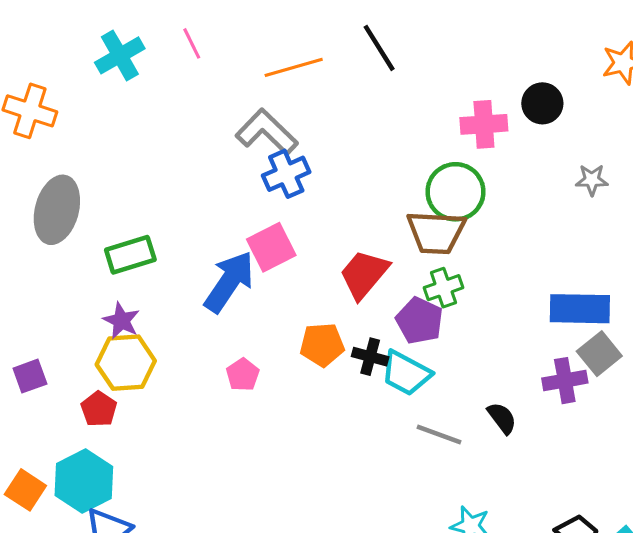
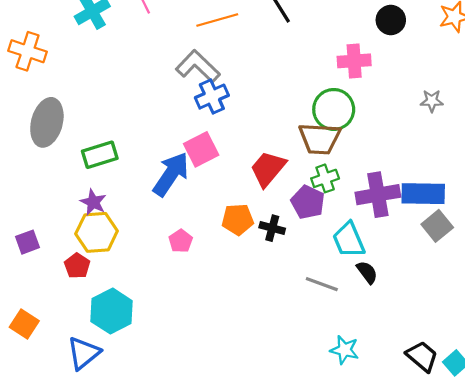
black circle: (542, 103) -> (391, 20), moved
cyan trapezoid: (406, 373) -> (349, 240), moved, turned 39
purple cross: (565, 381) -> (378, 195), moved, size x1.4
cyan hexagon: (84, 481) -> (112, 311), moved

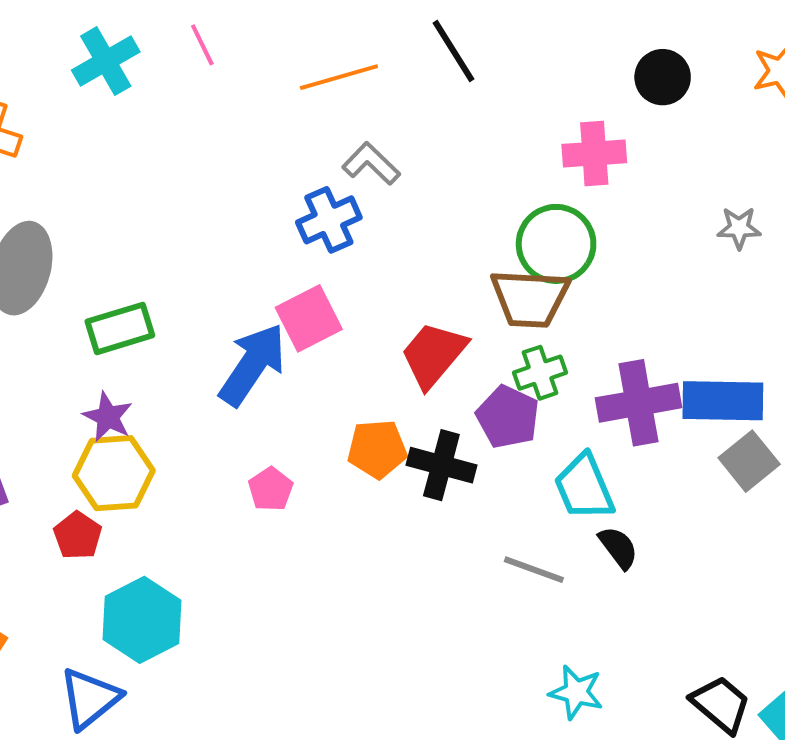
gray L-shape: (198, 66) -> (371, 164), moved, size x0.7
black cross: (272, 228) -> (441, 465), size x1.4

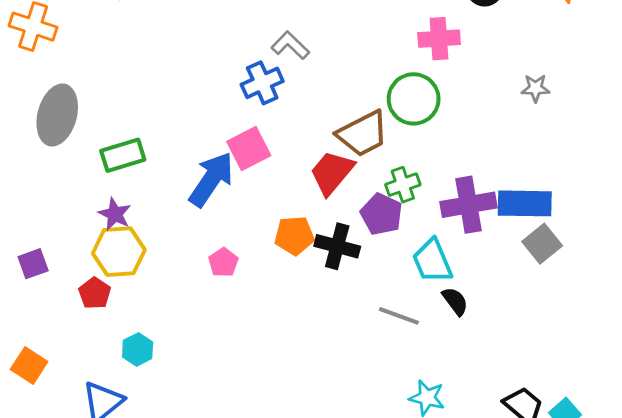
brown trapezoid: (530, 298) -> (363, 134), moved, turned -30
cyan hexagon: (142, 620) -> (138, 349), size x0.6

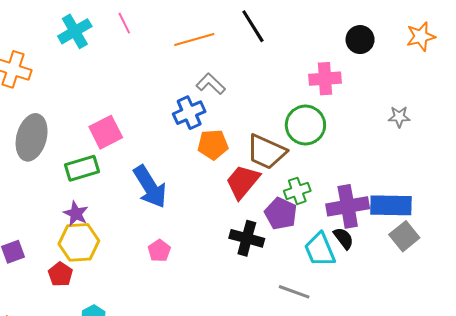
brown trapezoid: (363, 134) -> (266, 152), turned 51
pink square: (249, 148) -> (106, 132), moved
blue arrow: (211, 179) -> (150, 187), turned 114
orange pentagon: (294, 236) -> (213, 145), moved
black semicircle: (455, 301) -> (344, 238), moved

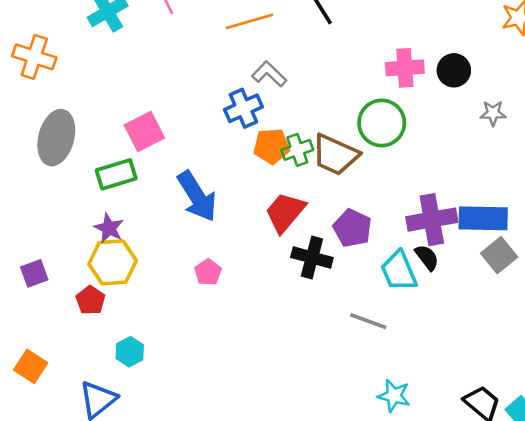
black circle: (360, 40) -> (454, 70), moved
red trapezoid: (243, 182) -> (285, 212), moved
green cross: (297, 191) -> (297, 150), moved

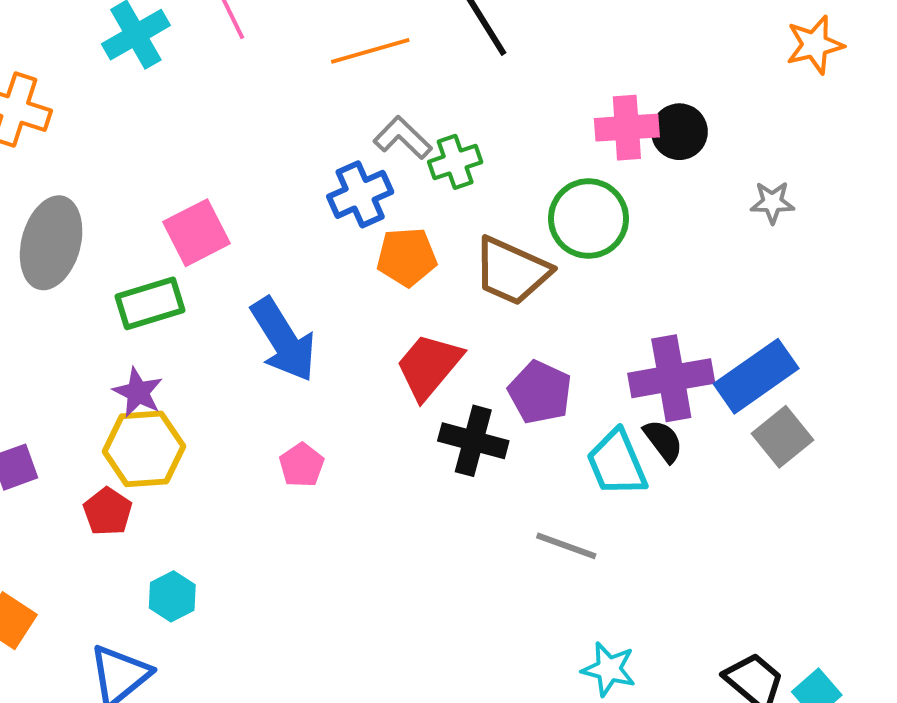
black circle: (454, 70) -> (679, 132), moved
green cross: (297, 150) -> (455, 162), moved
blue rectangle: (483, 218) -> (756, 376), turned -36

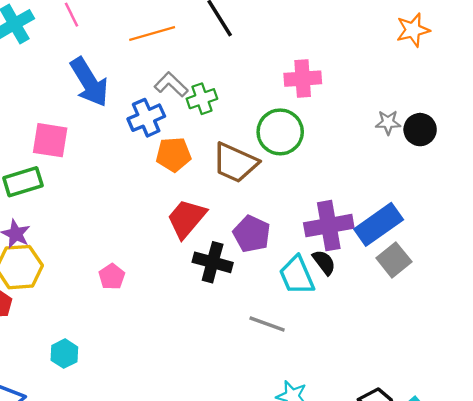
black circle: (679, 132) -> (420, 130), moved
pink square: (197, 233) -> (50, 140), turned 36
blue arrow: (283, 340) -> (89, 82), moved
cyan hexagon: (172, 596) -> (64, 354), moved

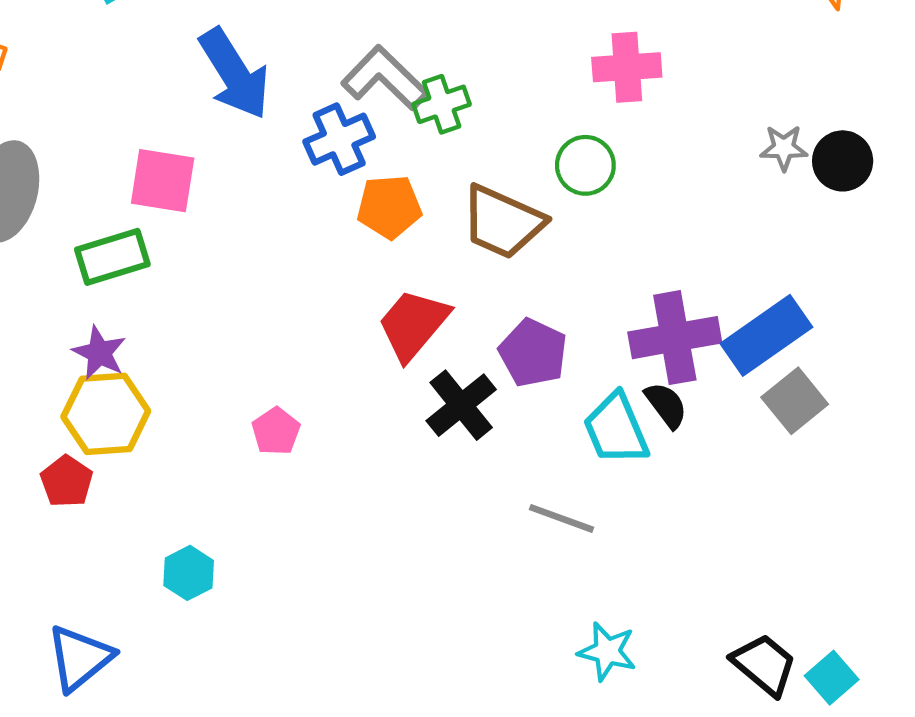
gray L-shape: (171, 84) -> (385, 78), size x1.4
green circle: (280, 132) -> (585, 165), size x0.7
black cross: (213, 262) -> (461, 405), turned 36

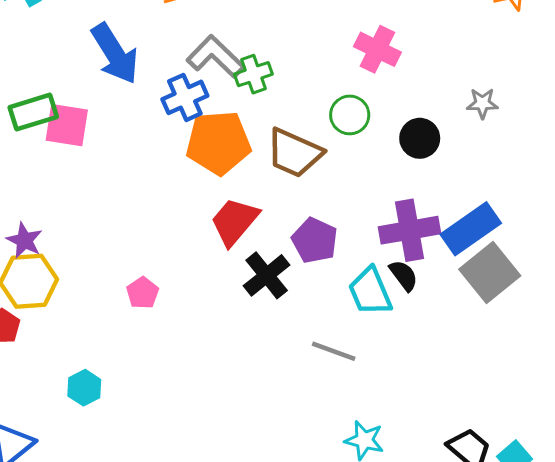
pink cross: (627, 67) -> (377, 49), turned 30
black circle: (843, 161) -> (420, 138), moved
orange pentagon: (389, 207) -> (218, 143), size x1.5
green rectangle: (112, 257) -> (33, 112), moved
gray square: (795, 401) -> (490, 272), size x1.4

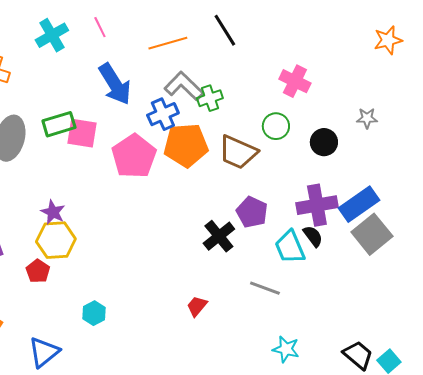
red trapezoid: (234, 221) -> (197, 306), moved, size x0.6
pink pentagon: (143, 293) -> (134, 156), moved, size x2.0

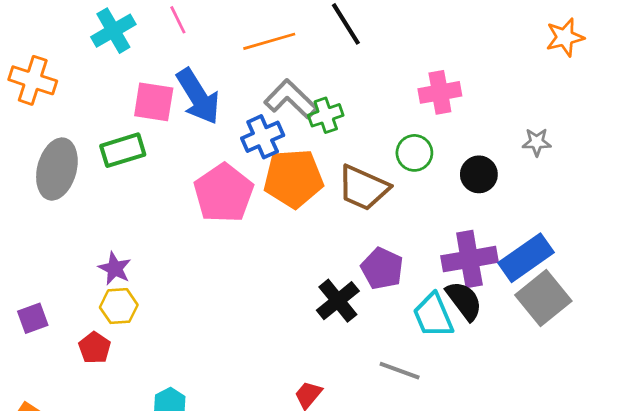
pink cross: (295, 81) -> (440, 92), turned -36
pink square: (82, 133) -> (154, 102), moved
black semicircle: (313, 236) -> (464, 301), size x1.4
yellow hexagon: (56, 240) -> (119, 306), size x0.7

